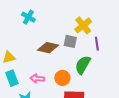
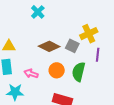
green semicircle: (83, 65) -> (79, 72), turned -30
orange circle: (62, 78) -> (57, 70), moved

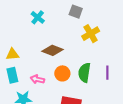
gray square: (72, 46) -> (76, 12), moved
purple line: (98, 55) -> (107, 73), moved

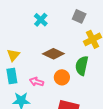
yellow triangle: (12, 54) -> (13, 55), turned -48
green semicircle: (84, 73) -> (82, 66), moved

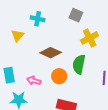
cyan cross: (41, 20) -> (38, 19), turned -32
yellow triangle: (13, 55) -> (18, 36), moved

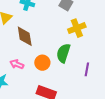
brown diamond: (51, 53) -> (25, 36), moved, turned 50

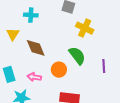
yellow cross: (77, 28) -> (85, 28), turned -30
green semicircle: (63, 53) -> (77, 56), turned 138

